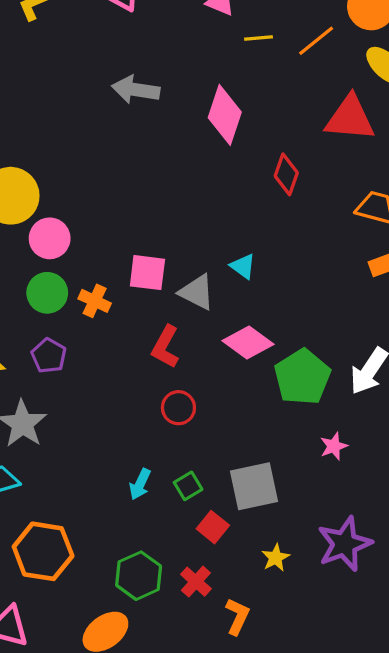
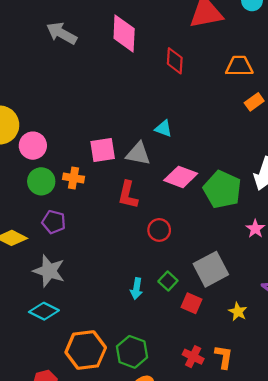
gray arrow: (136, 90) -> (62, 33), turned 36
red circle: (178, 408) -> (159, 230), moved
green hexagon: (139, 576) -> (132, 352), moved
red cross: (196, 582) -> (193, 357), moved

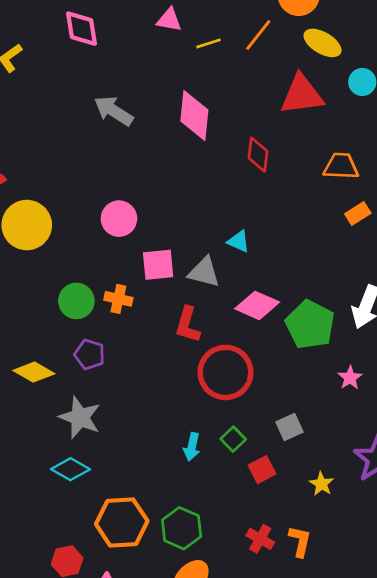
pink circle: (33, 146) -> (119, 219), moved
red circle: (159, 230) -> (225, 372), size x1.8
gray square: (211, 269) -> (290, 427), size x0.6
red square: (192, 303) -> (262, 470), turned 36

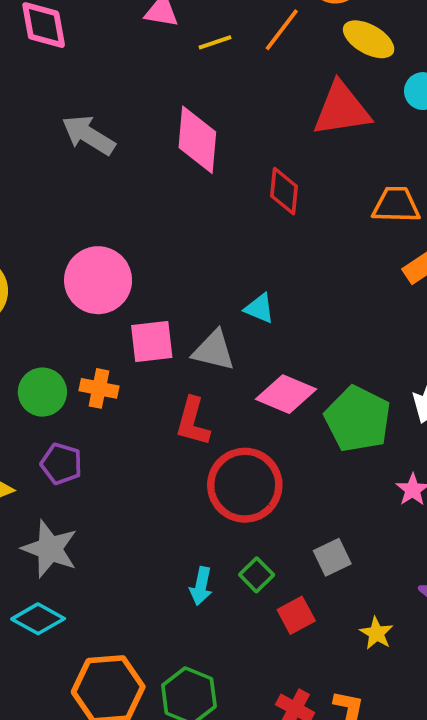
pink circle: (119, 219) -> (98, 280), size x1.4

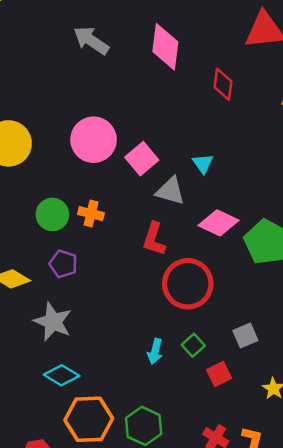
cyan triangle: (260, 308) -> (203, 164), turned 30
pink square: (152, 342) -> (142, 159), moved, turned -36
cyan diamond: (38, 619) -> (62, 375), moved

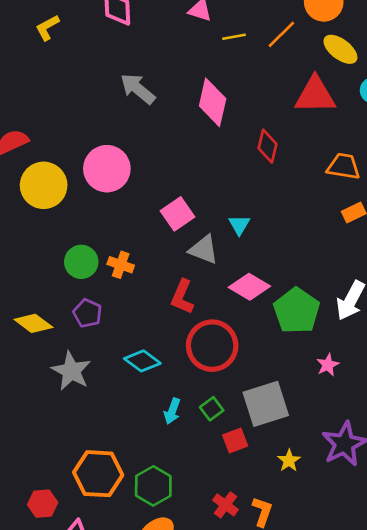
pink circle: (94, 140) -> (107, 169), moved
gray square: (245, 335) -> (266, 404), size x1.8
cyan diamond: (62, 375) -> (142, 361), moved

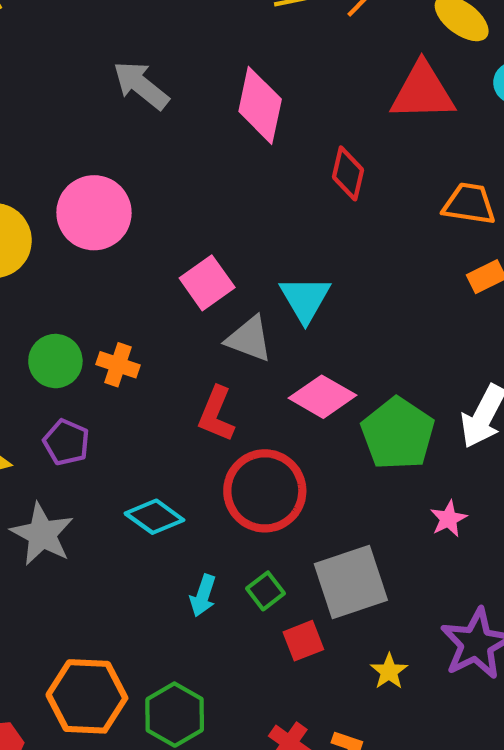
cyan triangle: (239, 225) -> (305, 299), size x1.5

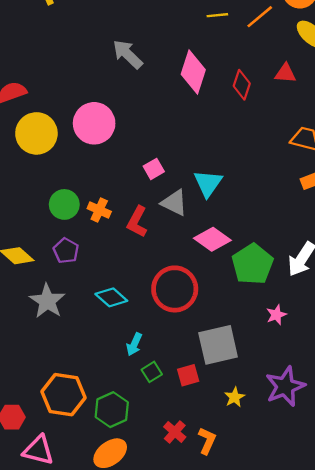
red triangle: (423, 92) -> (285, 73), size x0.6
red diamond: (348, 173) -> (242, 85), moved
pink square: (207, 283) -> (154, 169), size x0.7
red L-shape: (216, 414) -> (137, 222), moved
green square: (265, 591) -> (152, 372), moved

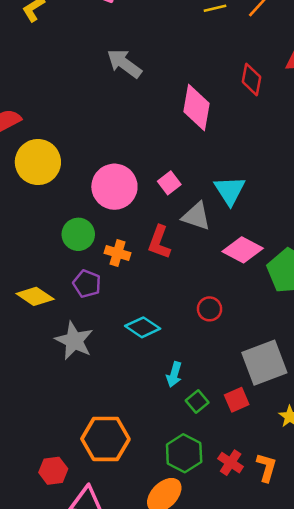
pink diamond: (193, 72) -> (197, 108), moved
pink circle: (94, 123) -> (114, 187), moved
orange cross: (99, 210) -> (117, 253), moved
red circle: (175, 289) -> (210, 309), size x0.5
green hexagon: (112, 410) -> (184, 453), moved

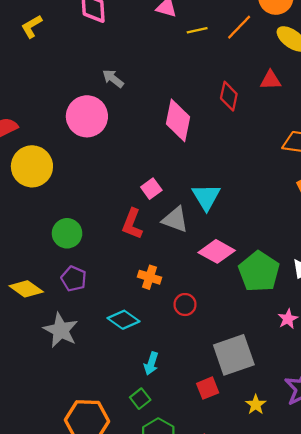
gray arrow: (124, 63) -> (113, 79), size x0.7
pink circle: (114, 187) -> (87, 116), moved
red L-shape: (159, 242) -> (132, 224), moved
orange cross: (117, 253) -> (149, 277), moved
green square: (197, 402) -> (140, 399), moved

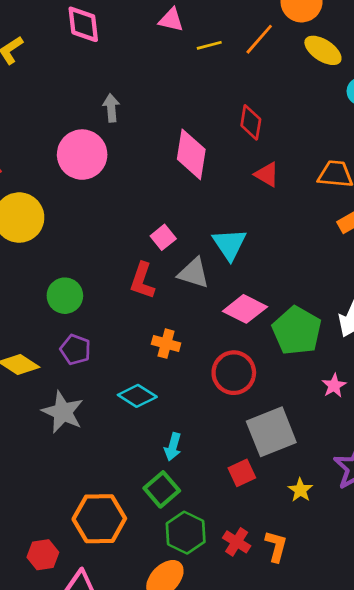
gray arrow: (113, 79) -> (111, 108), turned 50
red triangle: (270, 80) -> (267, 174), moved, turned 35
red circle: (185, 305) -> (234, 373), moved, size x1.6
green square: (140, 399) -> (162, 489), size x1.4

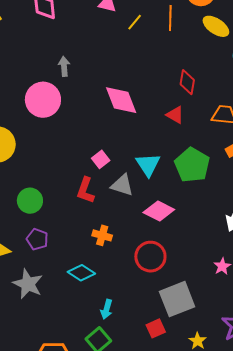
orange line: (259, 39) -> (170, 18), turned -40
yellow line: (209, 45) -> (135, 22), turned -36
red diamond: (251, 122) -> (187, 82), moved
pink diamond: (191, 154) -> (121, 100), turned -30
green pentagon: (297, 331) -> (192, 165), moved

